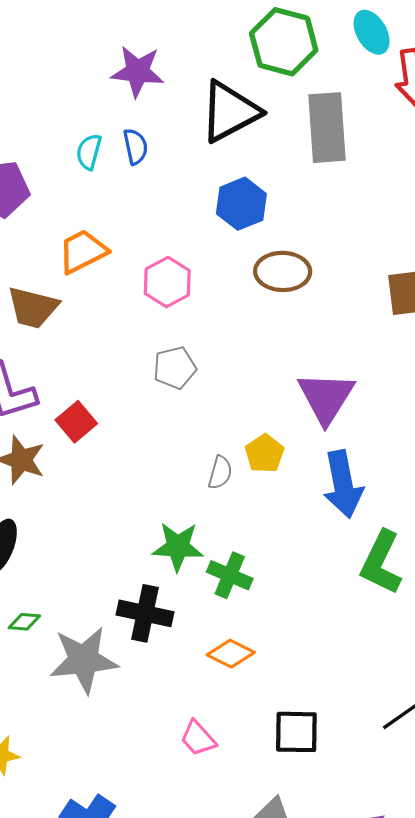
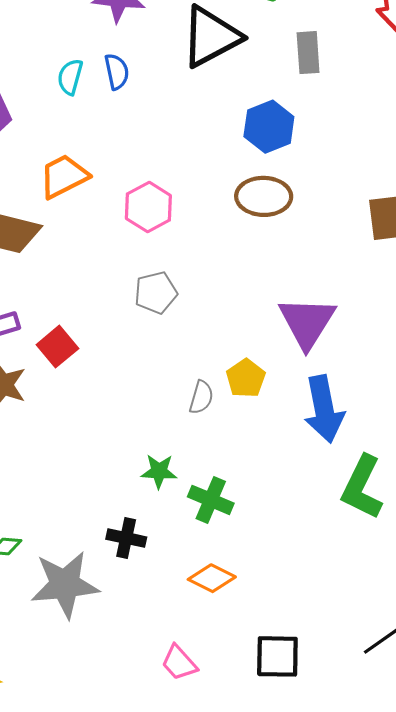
gray rectangle: (327, 128) -> (308, 53), size x0.6
blue hexagon: (241, 204) -> (269, 127), moved
green star: (178, 547) -> (159, 471), size x0.7
black cross: (145, 613) -> (126, 538), size x0.7

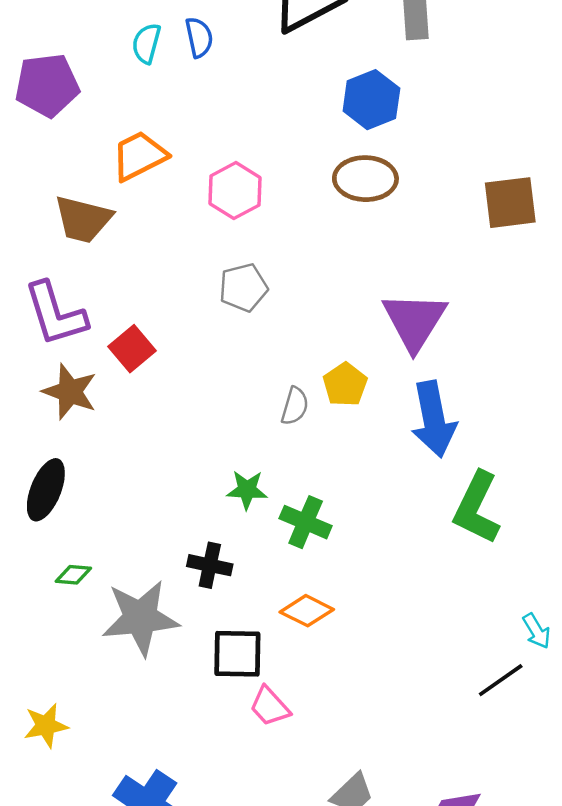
black square: (277, 656) -> (237, 654), moved

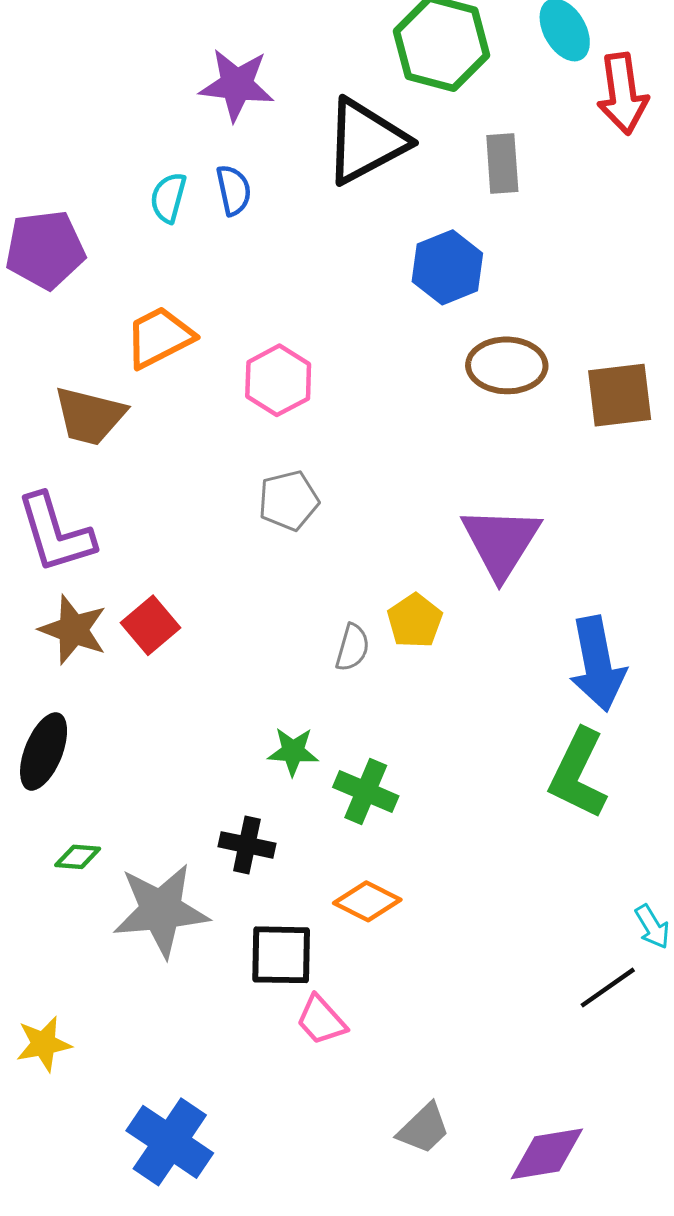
brown ellipse: (365, 179) -> (507, 365), moved
red square: (132, 349) -> (150, 625), moved
blue arrow: (434, 419) -> (597, 664), moved

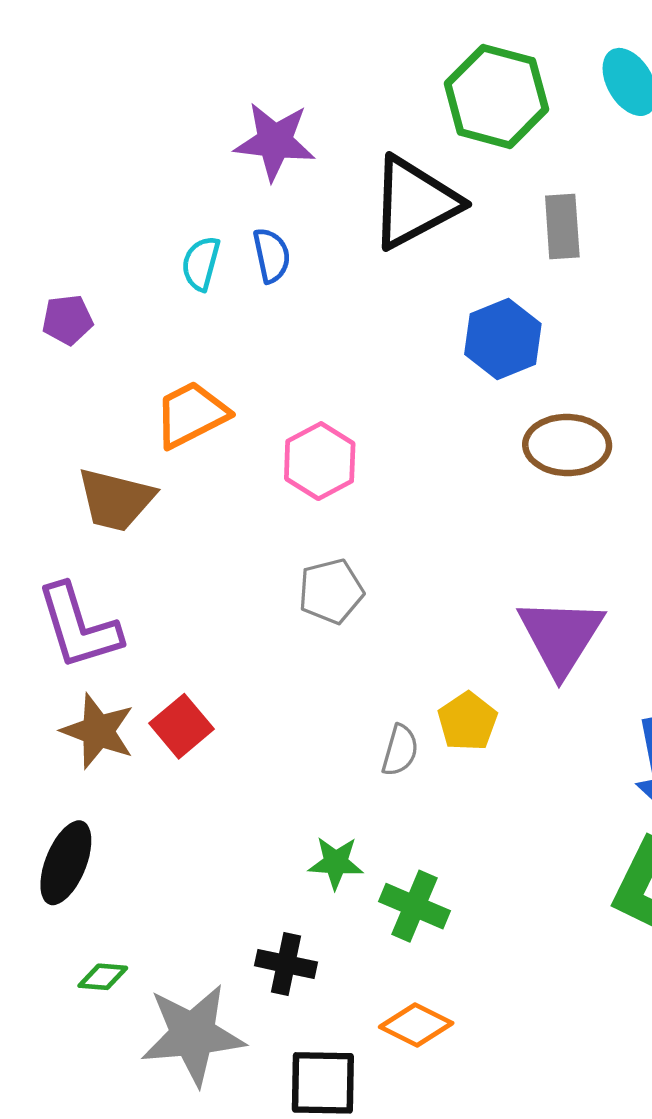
purple pentagon: (45, 250) -> (67, 320), size x0.6

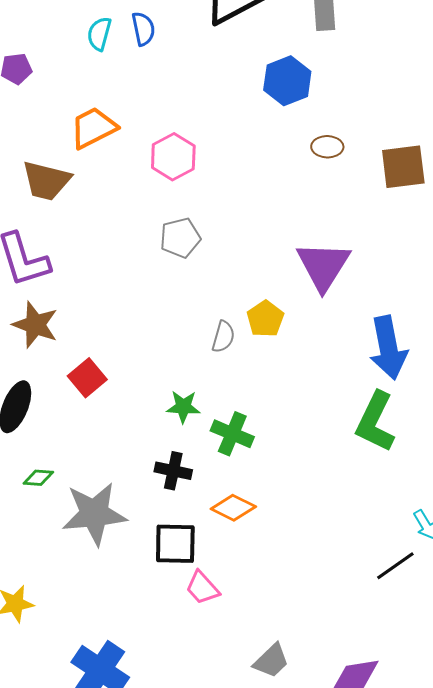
brown ellipse: (567, 445) -> (327, 147), size x0.6
red square: (182, 726) -> (87, 378), moved
black cross: (286, 964) -> (173, 471), moved

